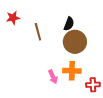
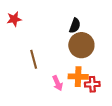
brown line: (38, 32) -> (34, 59), moved
red cross: (93, 85) -> (92, 84), moved

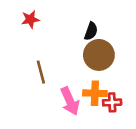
red star: (14, 19) -> (30, 19), moved
pink arrow: (58, 83) -> (70, 101), size x1.5

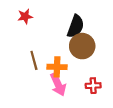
black semicircle: (91, 31) -> (76, 26), size x1.5
orange cross: (95, 93) -> (57, 67), moved

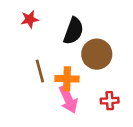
black semicircle: (76, 26) -> (74, 31), moved

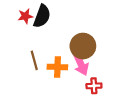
black semicircle: (74, 31) -> (42, 16), moved
pink arrow: (68, 99) -> (81, 64), moved

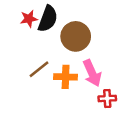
brown circle: (83, 46) -> (76, 36), moved
brown line: (34, 60) -> (39, 69), turned 66

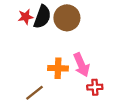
brown circle: (76, 36) -> (67, 18), moved
brown line: (39, 69) -> (34, 93), moved

